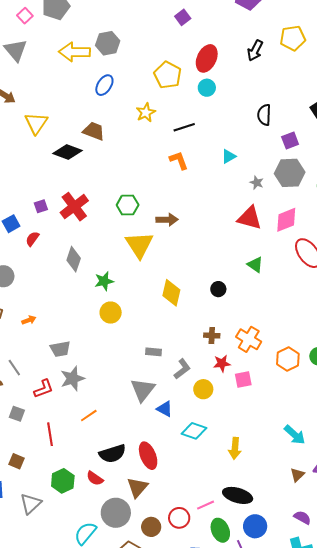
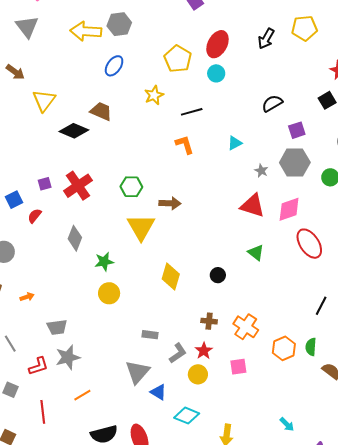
black semicircle: (264, 115) -> (272, 103), turned 55
red star: (222, 363) -> (204, 351), moved, turned -30
cyan arrow: (295, 435) -> (287, 424), size x0.7

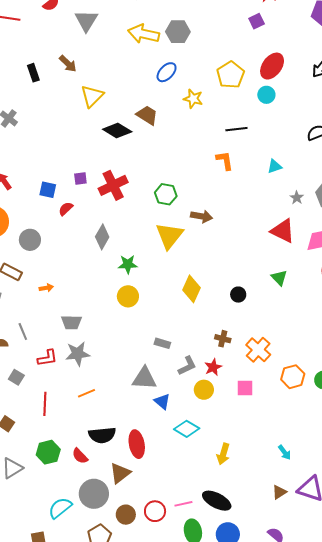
yellow star: (154, 95) -> (193, 99), moved, turned 30
blue square: (14, 200) -> (48, 190), turned 30
gray triangle: (137, 372) -> (144, 378), turned 44

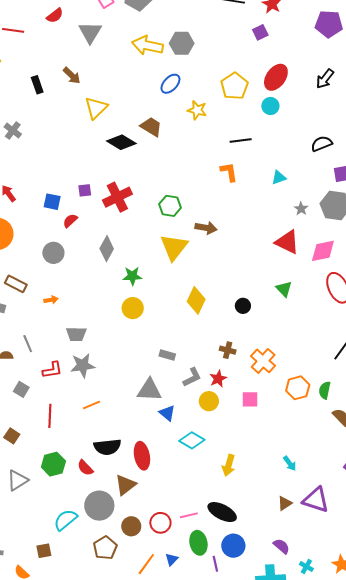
gray circle: (30, 240) -> (53, 253), moved

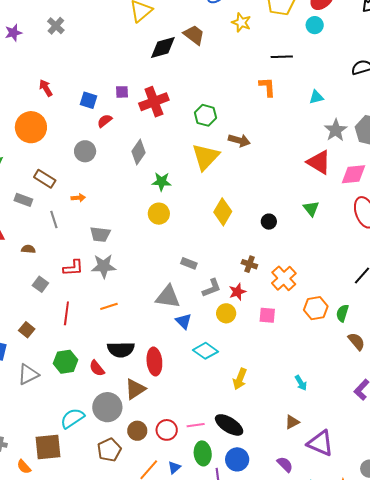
black diamond: (121, 142) -> (163, 47), turned -52
gray star: (301, 209) -> (336, 130), size x1.6
gray line: (28, 344) -> (54, 219), moved
purple triangle: (316, 500) -> (320, 443), moved
brown square: (44, 551) -> (48, 447), size x1.8

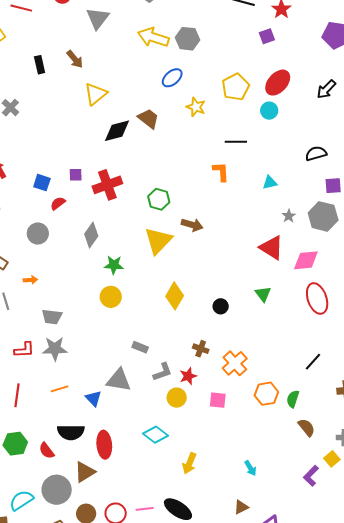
gray star: (336, 130) -> (289, 216), size x0.6
blue triangle: (184, 321) -> (93, 398), moved

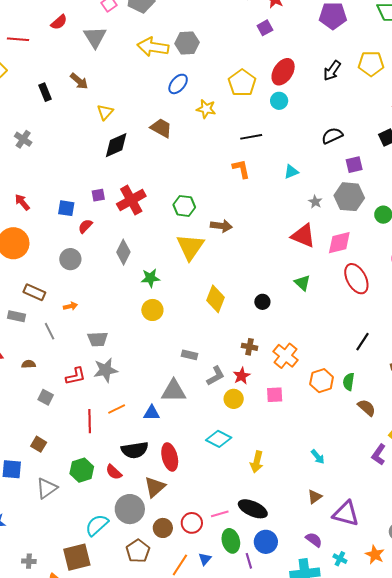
yellow triangle: (96, 94) -> (105, 112), size x0.7
black diamond: (117, 131) -> (116, 145), moved
red line: (17, 395) -> (90, 421), moved
blue triangle: (93, 398) -> (152, 413), turned -36

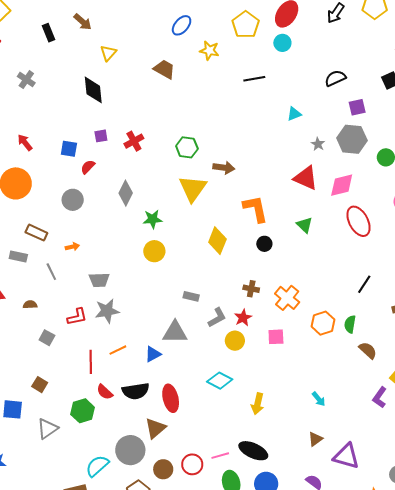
black diamond: (116, 145) -> (93, 90), moved, turned -72
orange L-shape: (241, 169) -> (256, 209), moved, size x1.4
red cross: (131, 200) -> (134, 141), size x0.7
blue triangle: (152, 413) -> (153, 354), turned -30
red semicircle: (114, 472) -> (105, 392), moved

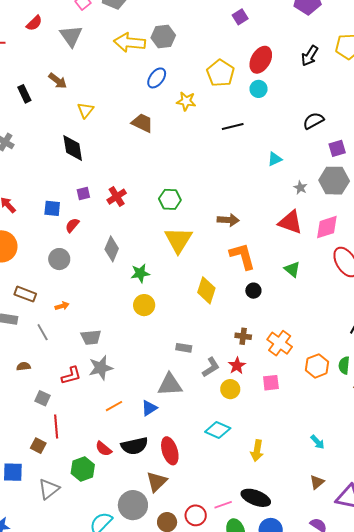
brown arrow: (224, 168) -> (228, 220), moved
red line: (91, 362) -> (56, 427), moved

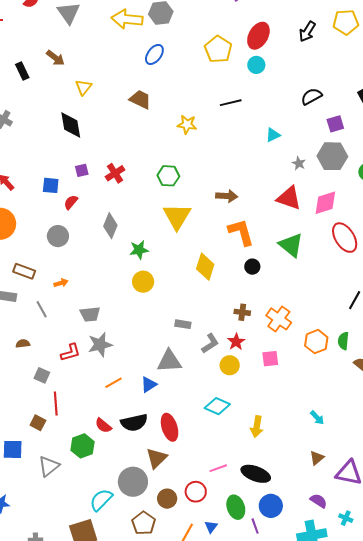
yellow star: (186, 101) -> (187, 124), moved
green triangle: (292, 269) -> (291, 245), size x1.5
pink line: (223, 505) -> (218, 468), moved

